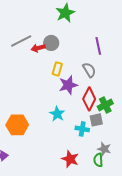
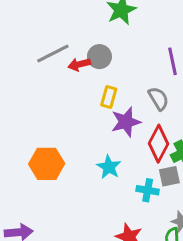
orange hexagon: (17, 125) -> (47, 164), moved

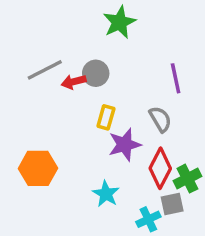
orange hexagon: (47, 164) -> (38, 168), moved
cyan cross: (148, 190) -> (148, 219), turned -35

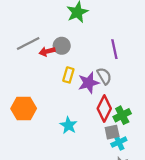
purple star: (125, 145) -> (89, 83), moved
cyan cross: (148, 219) -> (119, 142), moved

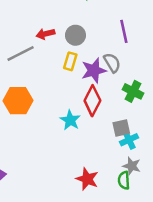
gray line: (28, 44) -> (21, 54), moved
gray circle: (62, 46) -> (75, 35), moved
red diamond: (104, 108) -> (92, 101), moved
green cross: (122, 115) -> (133, 91), moved, turned -36

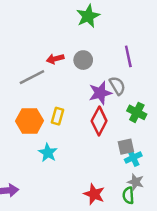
yellow rectangle: (70, 61) -> (58, 116), moved
cyan star: (70, 120) -> (48, 153), moved

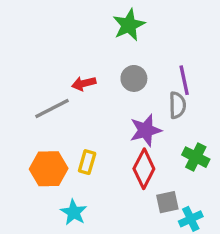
gray circle: (83, 60) -> (134, 78), moved
gray semicircle: (117, 86) -> (177, 105), moved, turned 30
gray square: (126, 147) -> (167, 202), moved

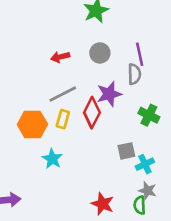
gray line: (52, 109) -> (63, 94), moved
red diamond: (144, 169) -> (92, 113), moved

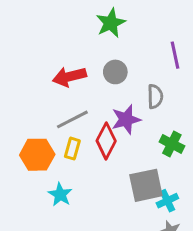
purple line: (140, 54) -> (175, 55), moved
red arrow: (60, 57) -> (69, 77), size x1.5
gray square: (126, 151) -> (146, 185), size x1.6

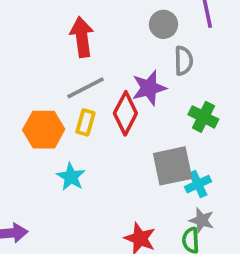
gray circle: (115, 72) -> (164, 24), moved
red arrow: (69, 77) -> (82, 37), turned 96

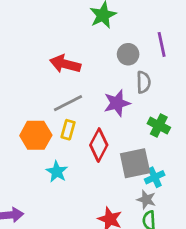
red arrow: (82, 37) -> (65, 64), turned -68
red diamond: (125, 113) -> (99, 145), moved
gray star: (202, 220) -> (146, 200), moved

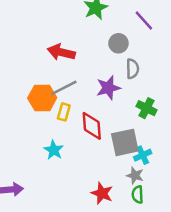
purple line: (162, 44) -> (144, 20), moved, turned -30
orange hexagon: (36, 135) -> (42, 98), moved
red diamond: (99, 145) -> (92, 126), turned -32

